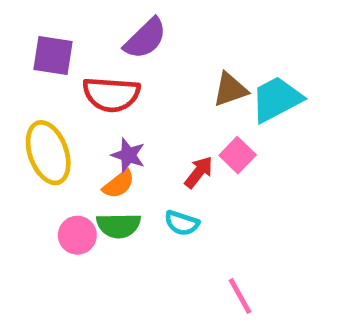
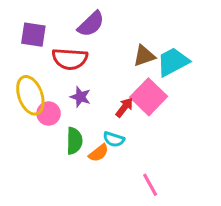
pink square: (238, 155) -> (149, 97), size x1.6
orange semicircle: (119, 184) -> (99, 153), moved
green semicircle: (119, 226) -> (74, 141), turned -88
pink circle: (77, 235) -> (49, 113), moved

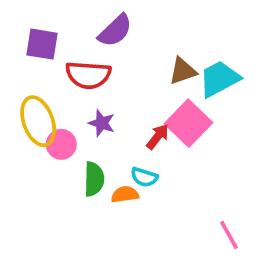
orange semicircle: (99, 153) -> (125, 194), turned -150
pink line: (150, 185) -> (229, 235), moved

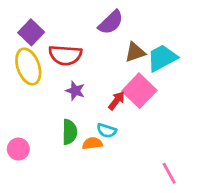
purple semicircle: (115, 31) -> (111, 22), moved
purple square: (42, 44) -> (31, 32), turned 35
yellow ellipse: (38, 121) -> (28, 66), moved
pink circle: (61, 144) -> (18, 149), moved

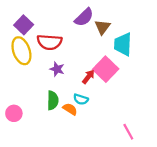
brown triangle: (135, 52) -> (102, 27), moved, turned -35
cyan trapezoid: (162, 58) -> (123, 44), turned -60
orange semicircle: (92, 143) -> (70, 109), turned 40

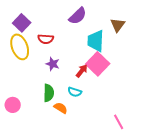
brown triangle: (102, 27) -> (118, 25), moved
red semicircle: (50, 42) -> (46, 39), size x0.7
cyan trapezoid: (123, 44) -> (96, 41), moved
orange semicircle: (70, 109) -> (61, 108), moved

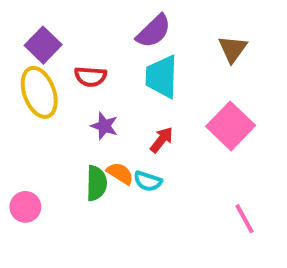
cyan trapezoid: (96, 41) -> (162, 77), moved
pink square: (98, 64) -> (231, 126), moved
orange semicircle: (61, 108) -> (120, 173), moved
pink line: (119, 122) -> (244, 219), moved

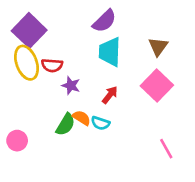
purple square: (43, 45) -> (29, 30), size x1.4
brown triangle: (233, 49) -> (158, 47), moved
red semicircle: (91, 77) -> (52, 65), moved
green semicircle: (96, 183) -> (65, 124), turned 30

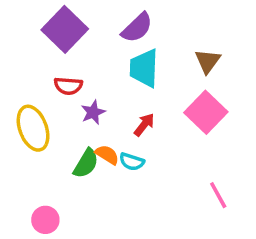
purple square: (29, 30) -> (65, 29), moved
yellow ellipse: (27, 63) -> (33, 128), moved
purple star: (71, 86) -> (93, 112), turned 30
pink circle: (17, 141) -> (45, 220), moved

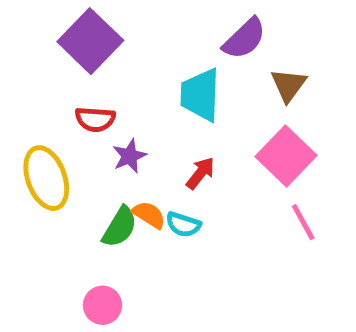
purple semicircle: (137, 28) -> (244, 39), moved
pink line: (218, 195) -> (303, 222), moved
pink circle: (45, 220) -> (103, 305), moved

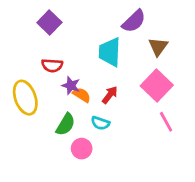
purple square: (90, 41) -> (49, 23), size x0.7
purple star: (129, 156) -> (71, 86), turned -30
orange semicircle: (149, 215) -> (82, 95), moved
pink circle: (103, 305) -> (82, 149), moved

